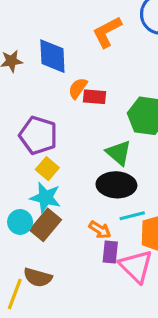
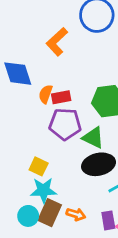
purple pentagon: (38, 135) -> (65, 124), moved
orange arrow: (100, 230) -> (76, 214), moved

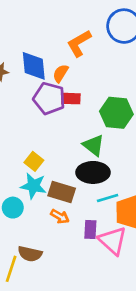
orange semicircle: (46, 94) -> (61, 73), moved
purple pentagon: (65, 124) -> (49, 98), moved
brown rectangle: (50, 213) -> (62, 192), moved, turned 70

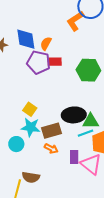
orange L-shape: (79, 43) -> (75, 21), moved
green triangle: (94, 145) -> (91, 121), moved, turned -36
brown rectangle: (62, 192) -> (52, 131), turned -30

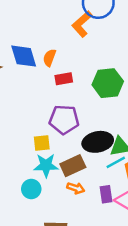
purple pentagon: (39, 62) -> (64, 120), moved
yellow square: (30, 109) -> (42, 143), turned -32

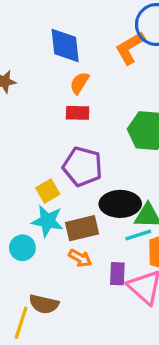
blue diamond: (24, 56) -> (65, 45), moved
red rectangle: (64, 79) -> (78, 113), moved
yellow square: (42, 143) -> (48, 191), turned -36

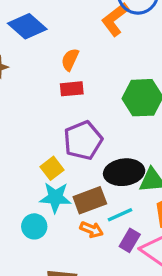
blue diamond: (65, 45) -> (27, 26), moved, turned -36
purple pentagon: (83, 167) -> (83, 140), turned -30
cyan line: (138, 235) -> (120, 215), moved
purple rectangle: (117, 274) -> (130, 240), turned 35

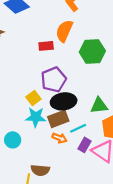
orange semicircle: (70, 60) -> (64, 31), moved, size x1.5
black ellipse: (124, 172) -> (64, 101), moved
cyan circle: (34, 226) -> (13, 140), moved

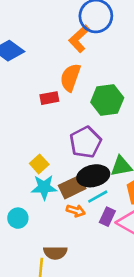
purple pentagon: (54, 80) -> (85, 142), moved
black ellipse: (64, 101) -> (93, 176), moved

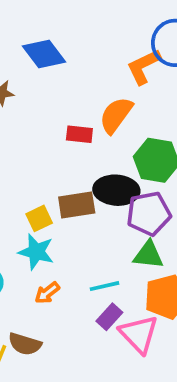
purple pentagon: (85, 142) -> (149, 214), moved
black ellipse: (93, 176) -> (116, 190), moved
brown rectangle: (72, 187) -> (77, 205), moved
orange arrow: (76, 211) -> (47, 293), moved, turned 108

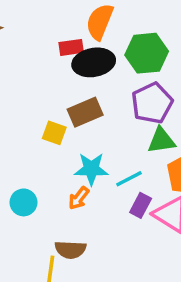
black ellipse: (116, 190) -> (94, 62), moved
yellow square: (39, 218) -> (54, 133), turned -30
cyan star: (36, 252) -> (91, 169), moved

